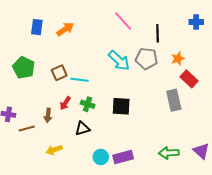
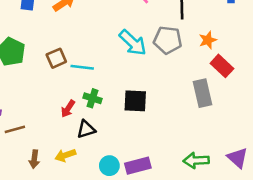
red arrow: (65, 103) -> (68, 109), moved
brown arrow: (48, 115) -> (34, 159), moved
yellow arrow: (54, 150) -> (65, 155), moved

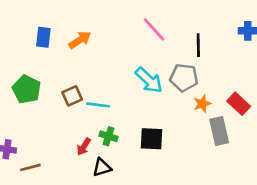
orange star: (208, 40) -> (202, 104), moved

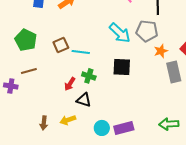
black square: (151, 139) -> (122, 67), moved
brown line: (30, 167) -> (29, 71), moved
black triangle: (102, 167) -> (84, 100), turned 35

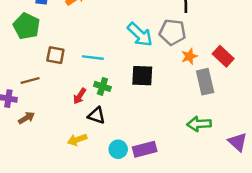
green pentagon: (26, 40) -> (26, 26), moved
brown square: (61, 45) -> (55, 55), moved, turned 35
brown arrow: (44, 123) -> (26, 118), moved, turned -128
green arrow: (169, 124) -> (199, 124), moved

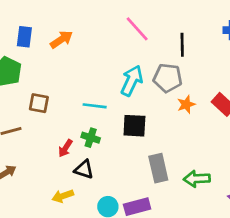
cyan arrow: (140, 35) -> (132, 81), turned -108
cyan line: (93, 58) -> (95, 106), moved
gray rectangle: (205, 82) -> (158, 168), moved

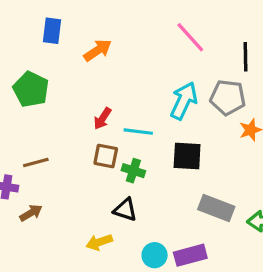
blue rectangle: (24, 37) -> (52, 31), moved
brown square: (39, 103) -> (106, 156), moved
red arrow: (65, 148) -> (102, 119), moved
gray rectangle: (158, 168) -> (216, 208), turned -56

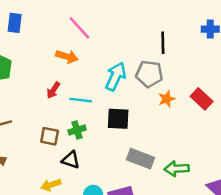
pink line: (190, 37) -> (79, 28), moved
orange arrow: (98, 50) -> (67, 57), moved, turned 50
brown square: (106, 156) -> (50, 136), moved
green cross: (133, 171) -> (77, 130), turned -35

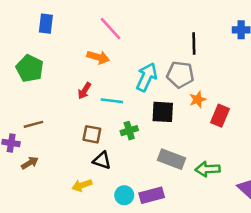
red rectangle: (202, 99) -> (220, 116), moved, turned 70
black square: (118, 119) -> (163, 112), moved
green cross: (77, 130) -> (129, 131), moved
brown square: (50, 136) -> (92, 134), moved

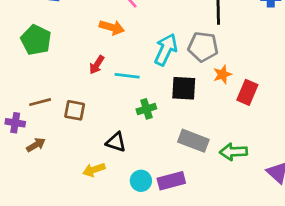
brown square: (92, 134) -> (75, 110), moved

